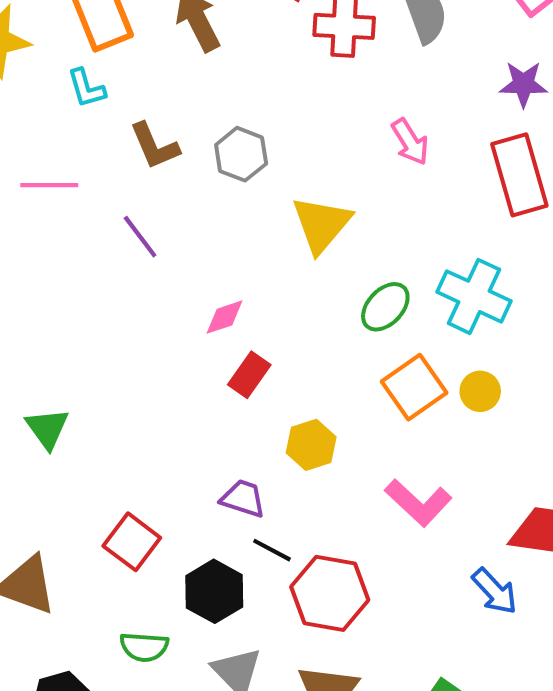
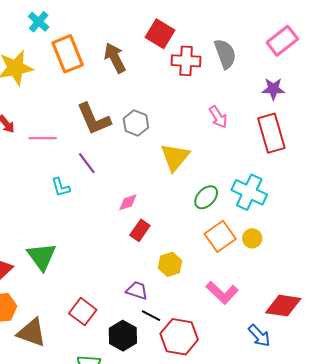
cyan L-shape: (86, 88) -> (61, 187), moved
brown L-shape: (154, 146) -> (94, 119), size x1.4
green triangle: (47, 428) -> (42, 256), size x1.4

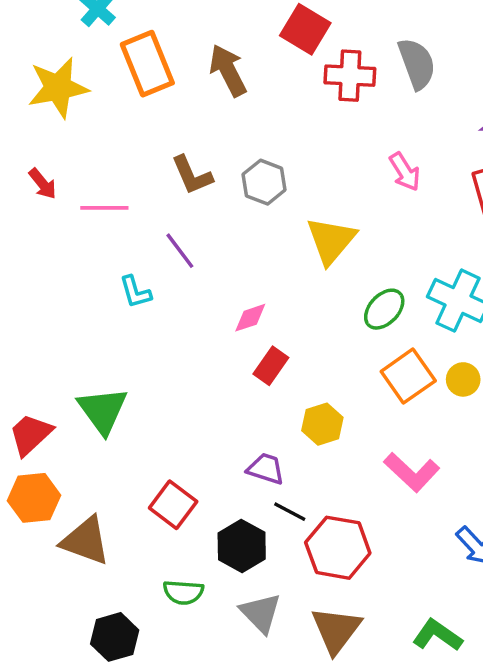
brown L-shape: (94, 119) -> (192, 175), size x0.7

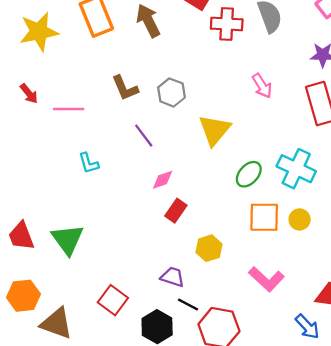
purple line: (180, 251) -> (144, 136), moved
orange square: (408, 376) -> (264, 217), turned 36
red trapezoid: (31, 434) -> (21, 236), moved, turned -68

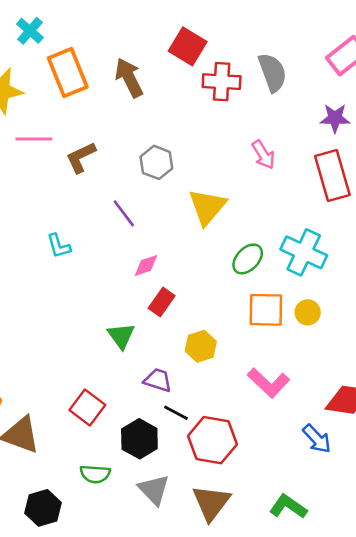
brown L-shape: (125, 88) -> (81, 157), moved, turned 88
pink line: (69, 109) -> (34, 139), moved
green triangle: (68, 239) -> (121, 336), moved, size x0.7

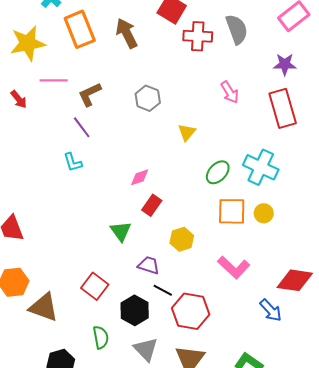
yellow triangle: (207, 207) -> (187, 132), size x0.6
purple line: (124, 213) -> (82, 127), moved
green semicircle: (95, 474) -> (101, 337), turned -105

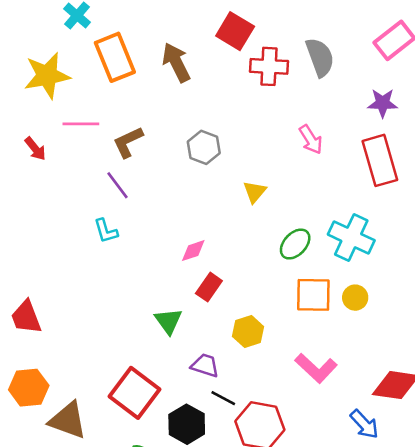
red square: (95, 286) -> (134, 393), size x1.4

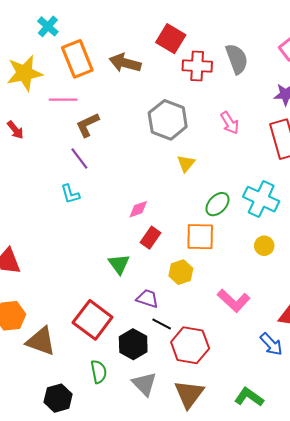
brown arrow: (176, 63) -> (125, 63), turned -48
pink line: (81, 124) -> (63, 100), moved
gray hexagon: (204, 147) -> (168, 120), moved, size x1.5
orange square: (313, 295) -> (200, 237), moved

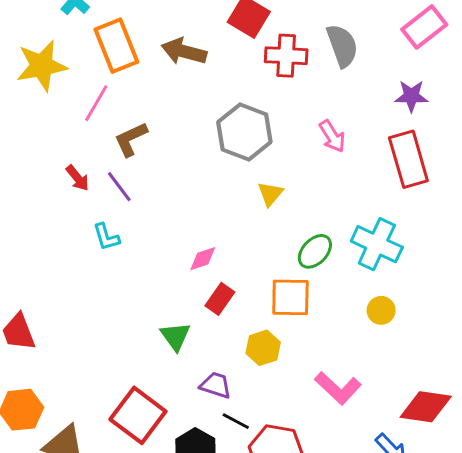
pink line: (63, 100) -> (96, 103), turned -60
red arrow: (15, 130) -> (78, 178), moved

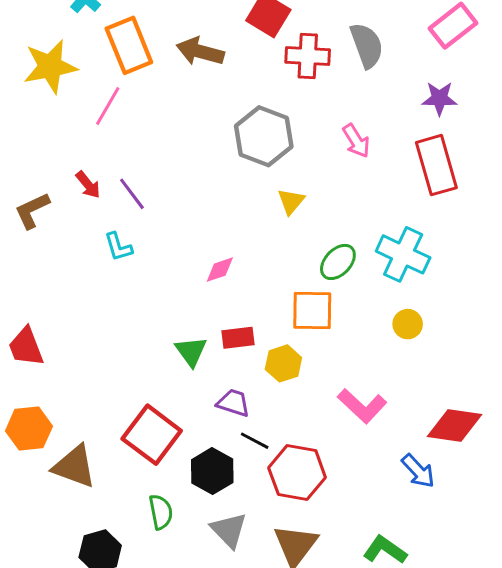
brown L-shape: (131, 139) -> (32, 210), moved
red rectangle: (220, 299) -> (238, 338), moved, turned 48

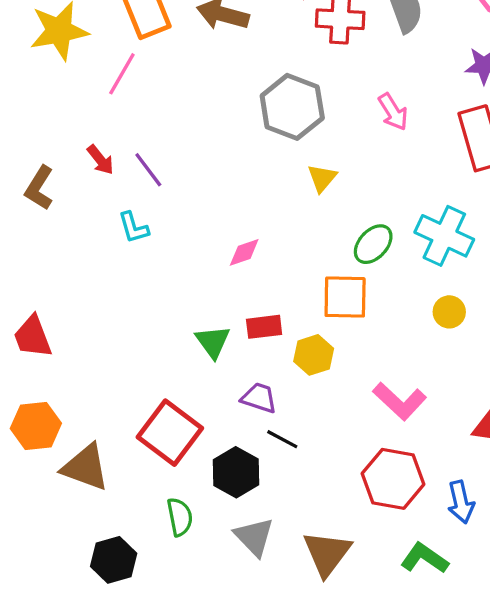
brown L-shape: (32, 210) -> (39, 188), turned -33
blue arrow: (418, 471) -> (461, 502), moved, turned 30
red hexagon: (297, 473) -> (393, 479), moved

